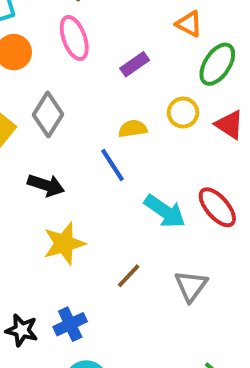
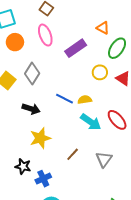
purple rectangle: (135, 64) -> (76, 48), size x1.5
yellow semicircle: (133, 129) -> (85, 100), moved
blue line: (112, 165) -> (64, 99), turned -30
black star: (22, 330) -> (23, 166), moved

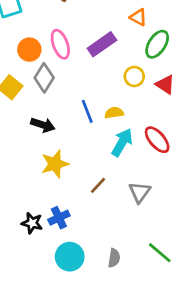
pink ellipse: (45, 35) -> (60, 44), moved
orange circle: (15, 42) -> (29, 50), moved
blue line: (64, 99) -> (87, 111), turned 42
cyan arrow: (91, 122) -> (122, 142), turned -95
black star: (23, 166) -> (32, 223), moved

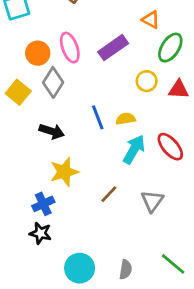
red triangle: (165, 85) -> (179, 89), turned -30
blue cross: (59, 218) -> (43, 204), moved

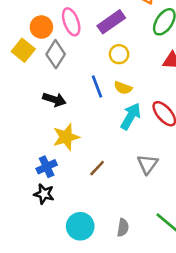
yellow circle: (147, 81) -> (119, 54), moved
yellow square: (18, 92) -> (23, 50), moved
yellow semicircle: (126, 119) -> (123, 88), turned -150
brown line: (109, 194) -> (97, 168), moved

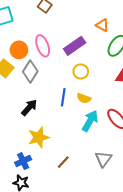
blue line: (97, 87) -> (63, 97), turned 30
black arrow: (54, 99) -> (29, 108), turned -66

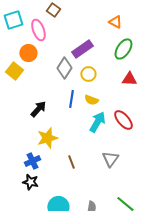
orange triangle: (102, 25) -> (115, 22), moved
pink ellipse: (43, 46) -> (38, 30), moved
gray diamond: (30, 72) -> (64, 68), moved
brown line: (63, 162) -> (71, 162), turned -64

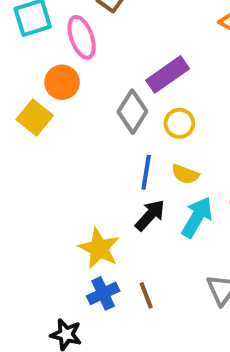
black arrow: (38, 109) -> (150, 215), moved
yellow star: (47, 138) -> (99, 248), turned -30
blue cross: (32, 161) -> (103, 293), moved

